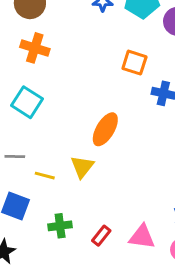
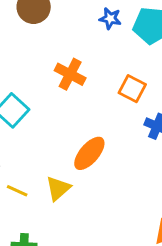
orange cross: (35, 48) -> (70, 74), moved

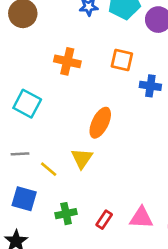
yellow line: (17, 191) -> (49, 169), turned 30

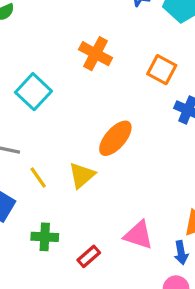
pink triangle: (141, 218) -> (139, 235), moved

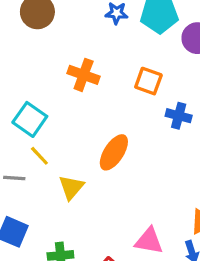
yellow triangle: (82, 175) -> (71, 187), moved
yellow line: (38, 177) -> (39, 156), moved

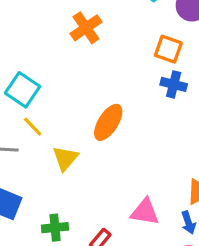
orange cross: (84, 75) -> (86, 28), moved, turned 36
orange square: (148, 81) -> (168, 49), moved

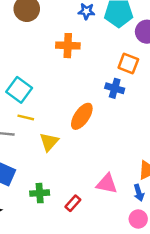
orange cross: (86, 28) -> (68, 46), turned 35
blue cross: (174, 84) -> (115, 88), moved
yellow line: (33, 127) -> (26, 117), turned -35

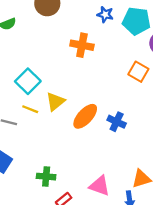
blue cross: (115, 88) -> (117, 122), moved
yellow triangle: (49, 142) -> (55, 102), moved
green cross: (40, 193) -> (46, 177), moved

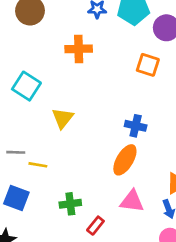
cyan square: (28, 81) -> (26, 86), moved
yellow line: (30, 109) -> (38, 165), moved
orange ellipse: (85, 116) -> (125, 160), moved

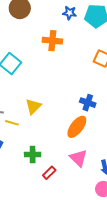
yellow triangle: (63, 118) -> (33, 106), moved
pink triangle: (132, 201) -> (78, 158), turned 30

